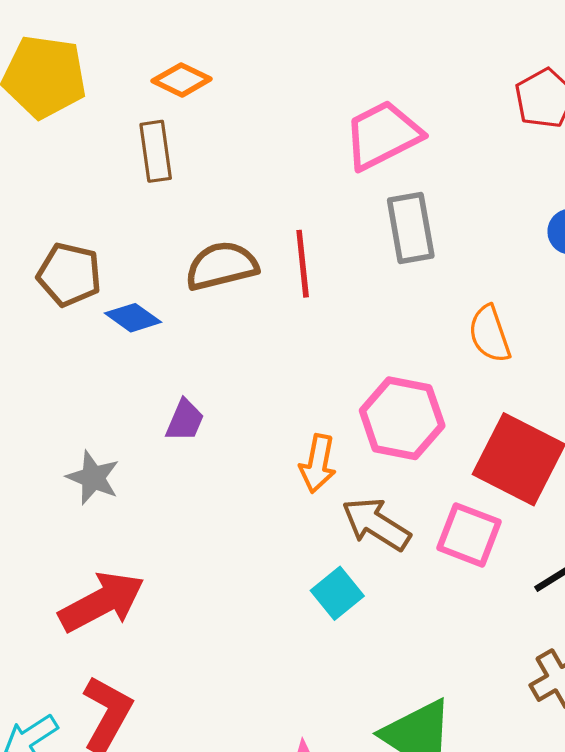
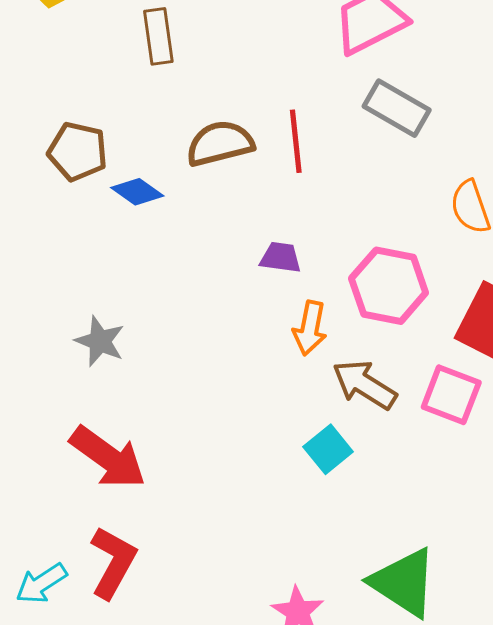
gray rectangle: (411, 228) -> (397, 108), turned -50
purple trapezoid: (185, 420) -> (281, 257), moved, turned -105
red arrow: (102, 602) -> (108, 457), turned 64

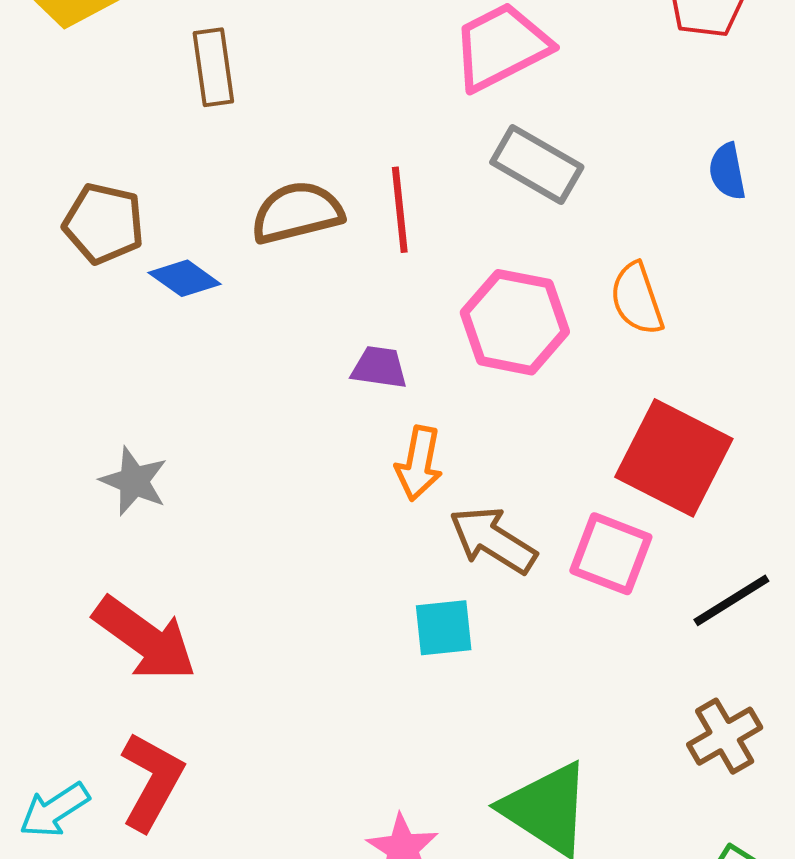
pink hexagon: (389, 286) -> (515, 322), moved
cyan square: (328, 449) -> (444, 628), turned 33

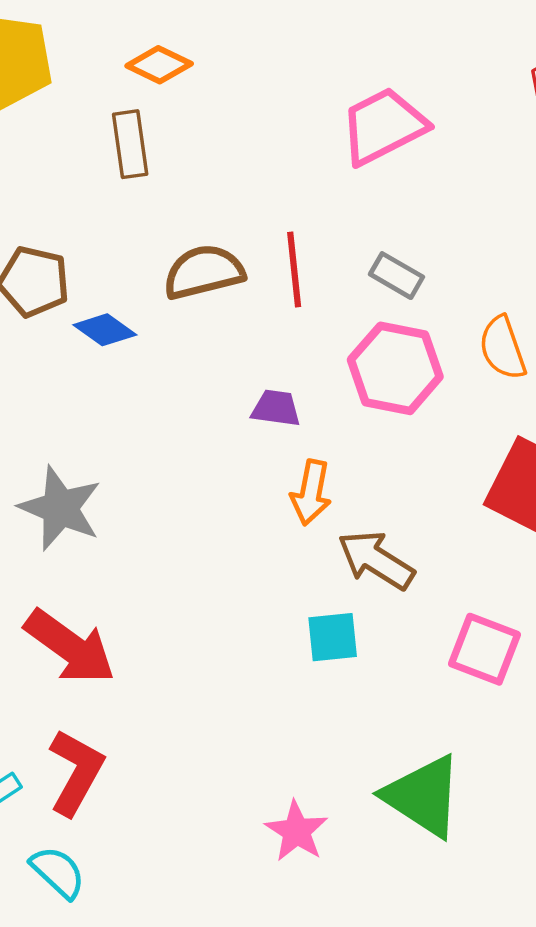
gray rectangle: (537, 165) -> (397, 276), moved, size x0.7
gray star: (134, 481) -> (60, 508), size x1.4
pink square: (611, 554) -> (484, 649), moved

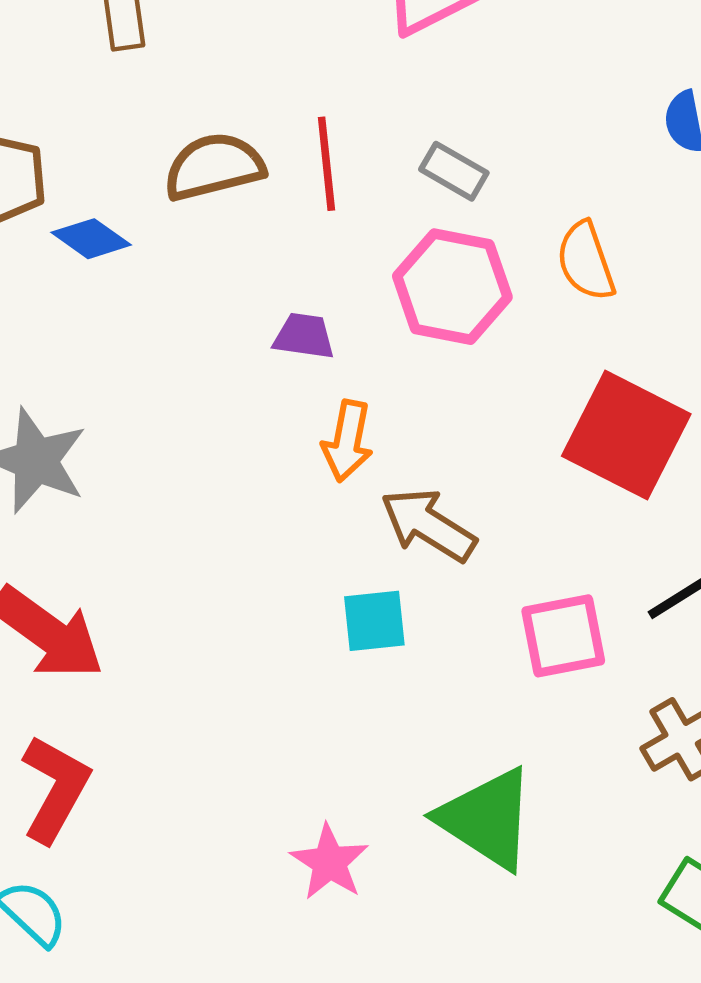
pink square: (484, 649) -> (563, 636), turned -32

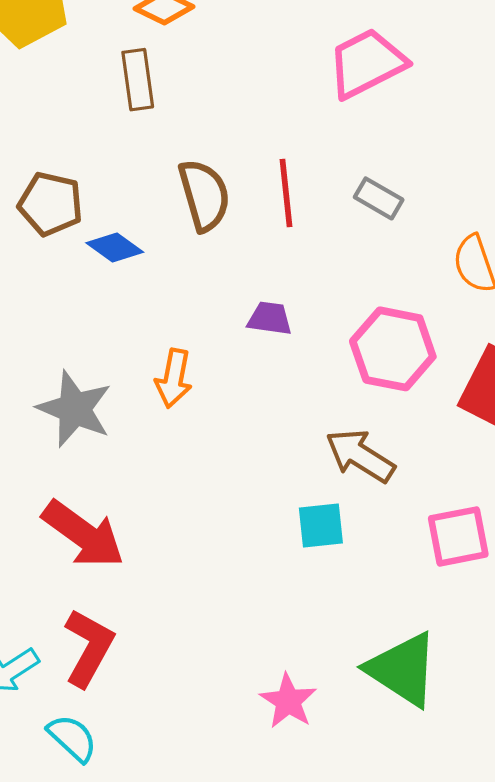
brown semicircle: (214, 167) -> (204, 195), turned 88
pink hexagon: (452, 287) -> (393, 349), moved
orange arrow: (347, 441) -> (174, 378), moved

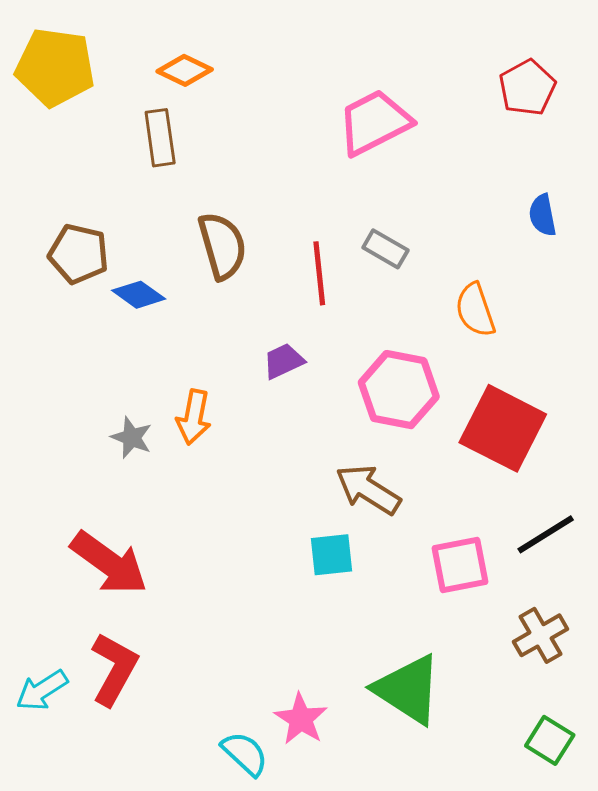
red line: (286, 193) -> (319, 273), moved
purple trapezoid: (270, 318) -> (284, 361), turned -33
gray star: (74, 409) -> (132, 437), moved, size x0.6
cyan semicircle: (72, 738) -> (245, 754), moved

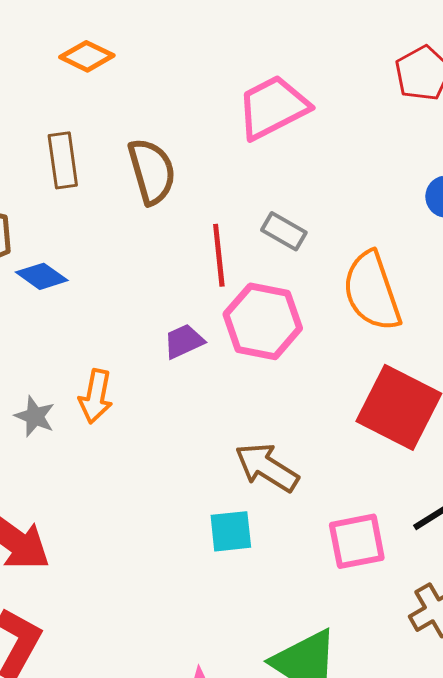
brown rectangle: (160, 138) -> (63, 160), moved
brown semicircle: (222, 246) -> (152, 171), moved
orange semicircle: (475, 310) -> (372, 291), size x1.5
pink hexagon: (399, 390) -> (263, 321), moved

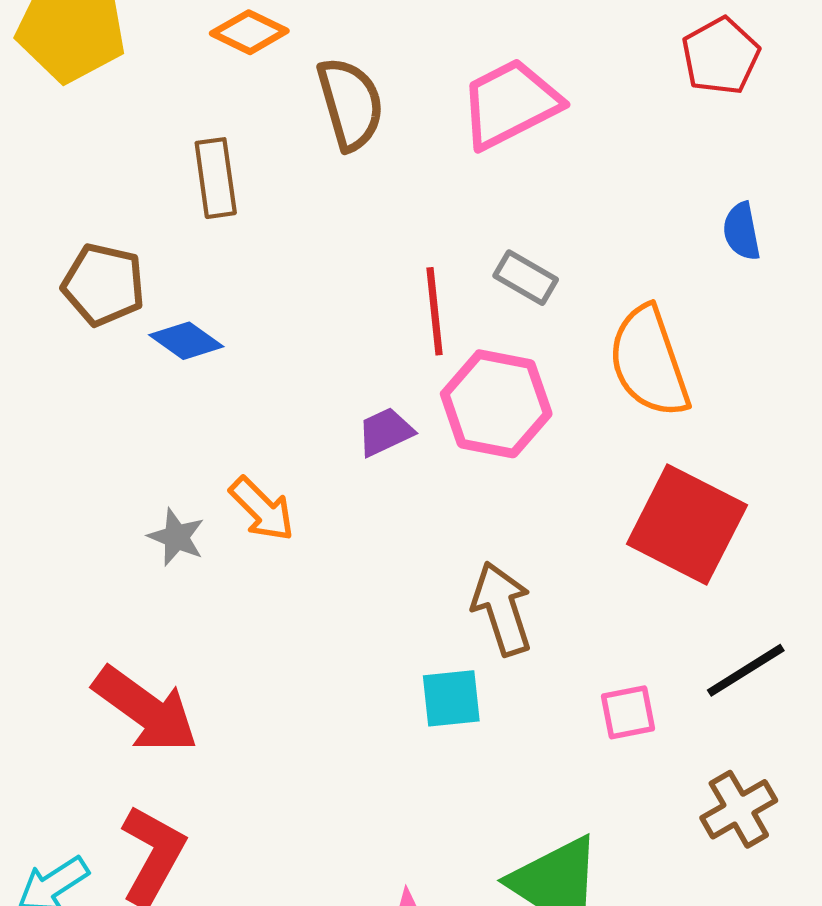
brown semicircle: (152, 171) -> (350, 104), moved
orange arrow: (96, 396) -> (262, 509), turned -56
brown arrow: (267, 467) -> (502, 609), turned 40
pink square: (357, 541) -> (628, 712), size x0.7

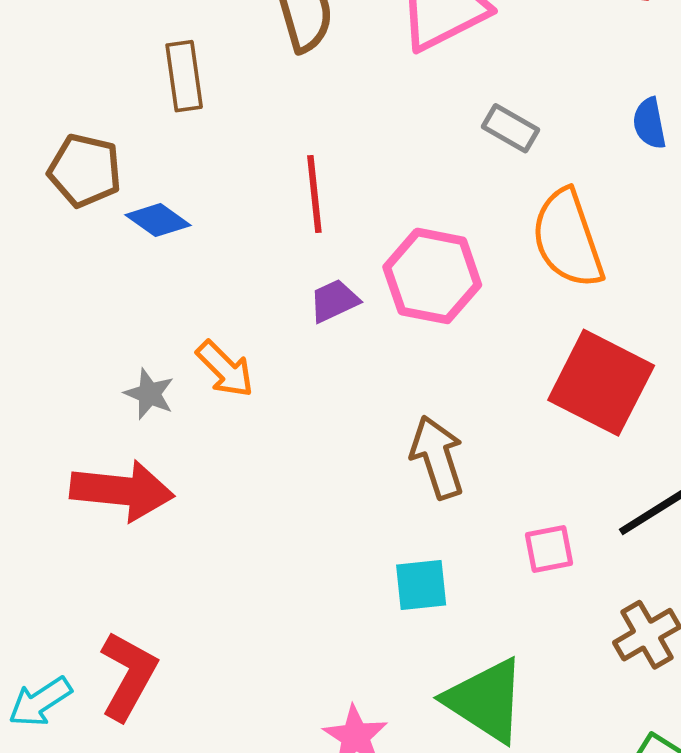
gray rectangle: (526, 278) -> (510, 128), moved
red line: (434, 311) -> (314, 194), moved
cyan square: (451, 698) -> (421, 585), moved
red arrow: (146, 710) -> (122, 491), moved, turned -30

